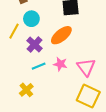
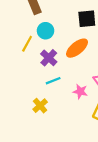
pink star: (60, 64) -> (80, 92), moved

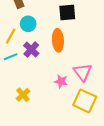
orange ellipse: (77, 48) -> (58, 40), turned -55
cyan line: (53, 81) -> (11, 57), moved

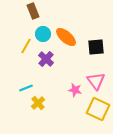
black square: (67, 12) -> (96, 47), moved
orange ellipse: (58, 40) -> (66, 37), moved, turned -45
cyan line: (11, 57) -> (26, 88), moved

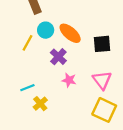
purple cross: (46, 59) -> (58, 57), moved
pink star: (75, 90) -> (69, 80), moved

